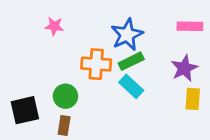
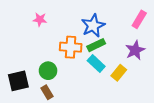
pink rectangle: (190, 26) -> (139, 19), turned -60
yellow rectangle: (193, 99) -> (119, 73), moved, turned 35
brown rectangle: (64, 126) -> (47, 92), turned -40

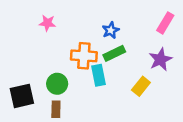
blue star: (93, 26) -> (111, 30), size x0.6
cyan rectangle: (96, 64) -> (98, 75), moved, turned 36
brown rectangle: (47, 92) -> (56, 109), turned 32

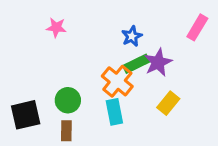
orange cross: (84, 56) -> (117, 81), moved, turned 35
purple star: (160, 59) -> (158, 62), moved
cyan rectangle: (98, 75) -> (114, 112), moved

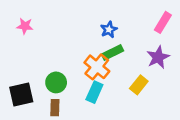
pink star: (56, 27) -> (25, 26), moved
purple star: (158, 62) -> (158, 57), moved
cyan rectangle: (114, 112) -> (94, 92), turned 35

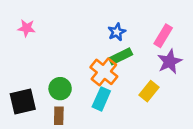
pink rectangle: (163, 22) -> (163, 36), moved

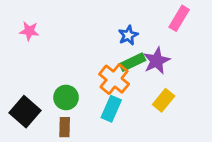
pink rectangle: (163, 36) -> (179, 18), moved
purple star: (170, 62) -> (157, 61), moved
black square: (23, 102) -> (25, 112), turned -36

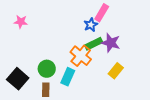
pink rectangle: (179, 18) -> (102, 13), moved
purple star: (157, 61) -> (111, 43), turned -30
cyan rectangle: (111, 109) -> (68, 77), moved

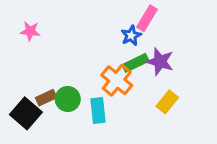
cyan rectangle: (68, 77) -> (98, 111), turned -30
brown rectangle: (46, 90) -> (46, 98), moved, turned 64

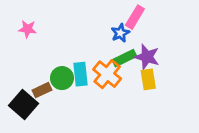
green circle: (68, 99) -> (62, 78), moved
yellow rectangle: (167, 102) -> (148, 79), moved, turned -48
cyan rectangle: (98, 111) -> (81, 74), moved

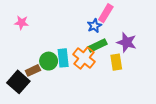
purple star: (147, 57) -> (127, 42), moved

